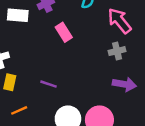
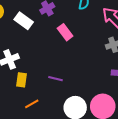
white rectangle: (18, 15) -> (24, 21), turned 36

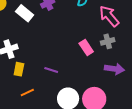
pink rectangle: (65, 32) -> (86, 48), moved

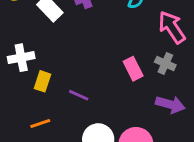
gray cross: (108, 41) -> (165, 64), turned 32
yellow rectangle: (19, 69) -> (43, 81), moved

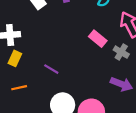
pink rectangle: (133, 69) -> (98, 39), moved, turned -30
yellow rectangle: (43, 81) -> (15, 58), moved

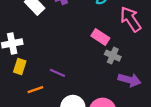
gray cross: (121, 52) -> (113, 56), moved
orange line: (19, 88) -> (35, 90), moved

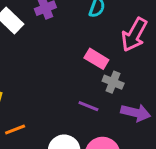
pink arrow: (131, 19) -> (134, 35), turned -115
purple line: (57, 73) -> (88, 106), moved

